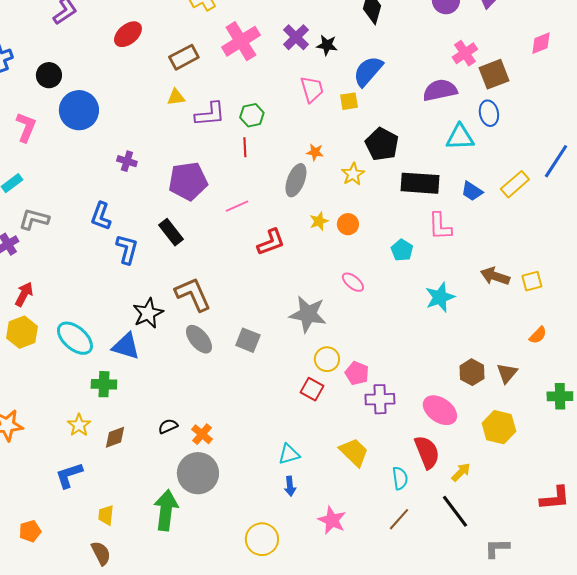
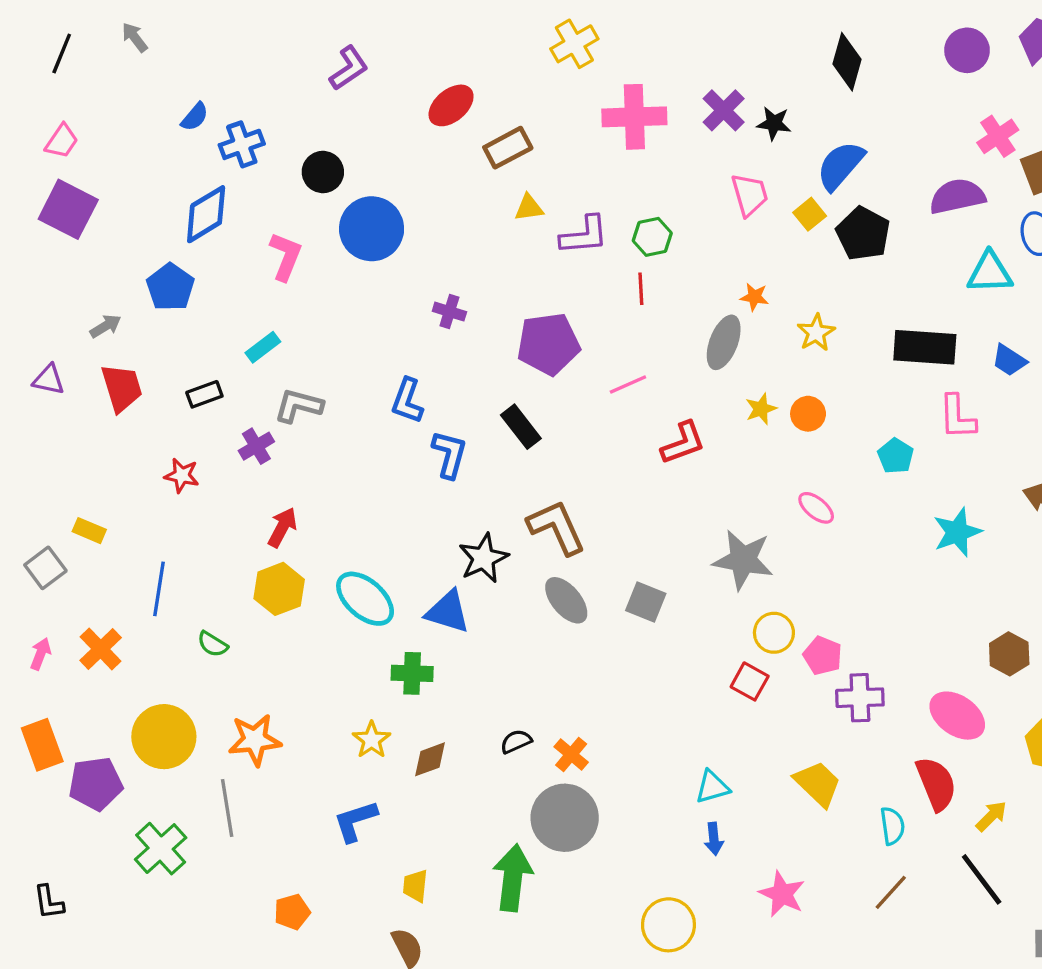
pink cross: (241, 41) -> (634, 117), turned 30
brown rectangle: (184, 57) -> (508, 148), moved
yellow square: (349, 101) -> (810, 214), turned -30
black pentagon: (382, 144) -> (863, 234), moved

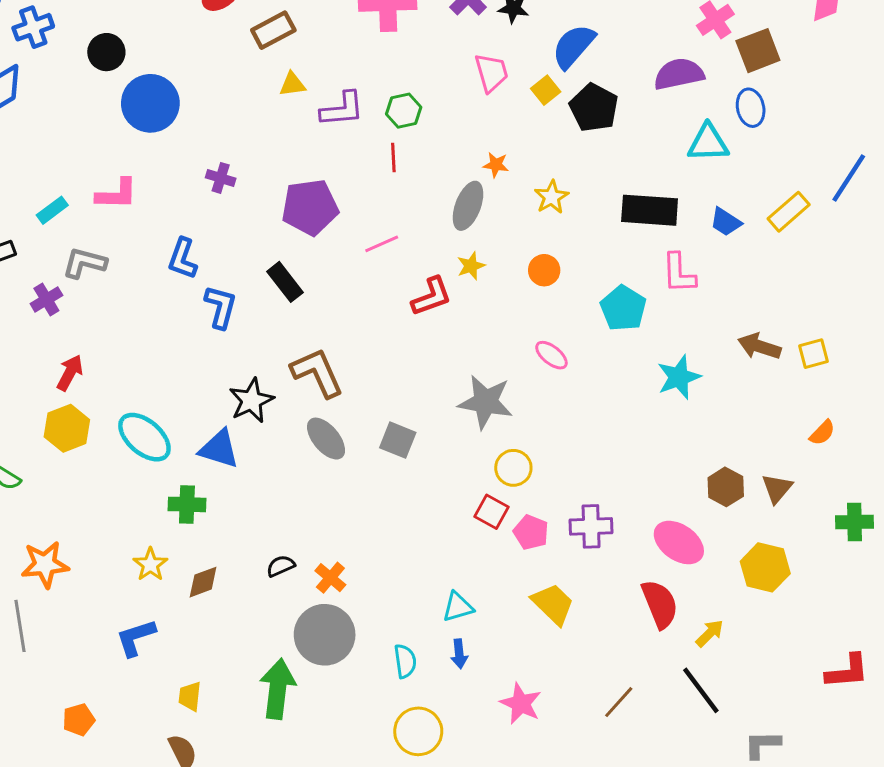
pink L-shape: (286, 256) -> (117, 194), moved, turned 69
yellow star: (761, 409) -> (471, 266), moved
cyan pentagon: (896, 456) -> (623, 308), size x1.4
pink pentagon: (823, 655) -> (531, 532), moved
cyan semicircle: (892, 826) -> (405, 661), moved

